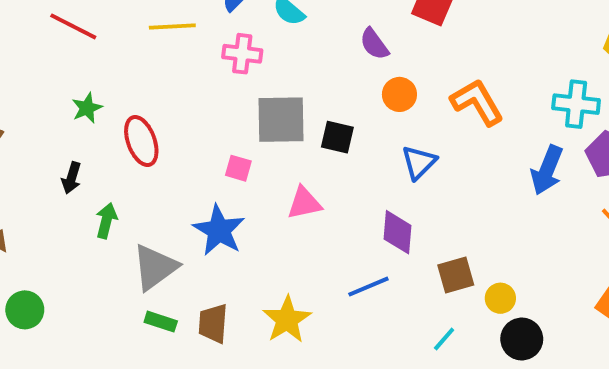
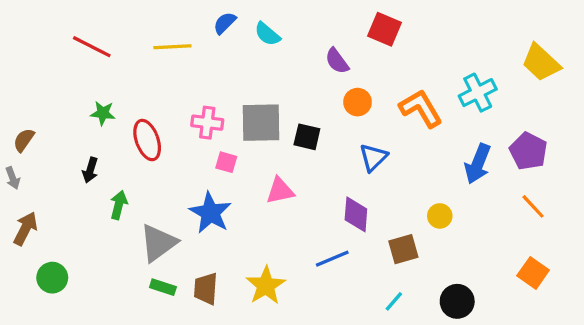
pink cross: (242, 54) -> (207, 123), moved
cyan cross: (576, 104) -> (478, 93), moved, turned -33
green star: (87, 108) -> (103, 113), turned 30
yellow circle: (500, 298) -> (440, 216), moved

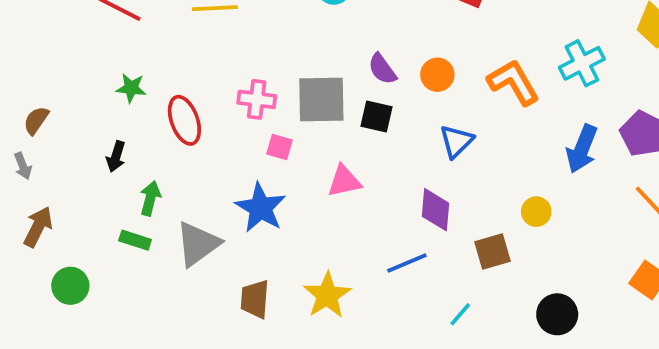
purple semicircle: (337, 61) -> (382, 69), moved
green rectangle: (163, 287) -> (135, 240), moved
cyan line: (394, 301) -> (460, 314), moved

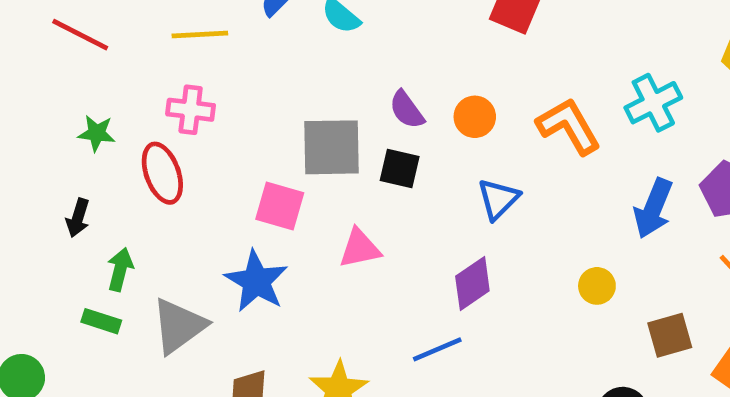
pink cross: (257, 99) -> (191, 110), moved
pink square: (280, 147) -> (280, 206), size x1.5
purple diamond: (435, 210) -> (472, 284), turned 51
brown square: (493, 252) -> (670, 335), moved

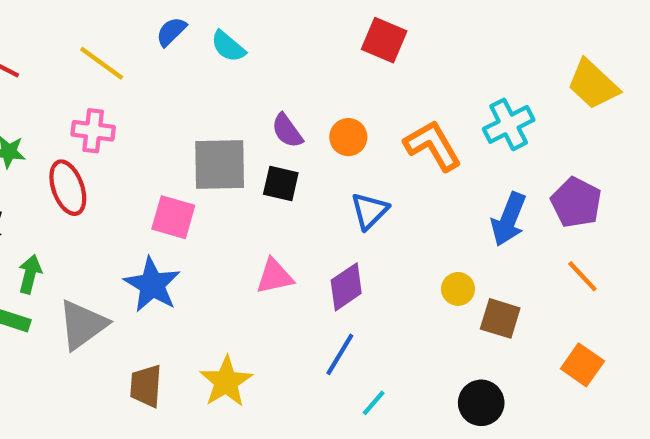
yellow line: (200, 35) -> (102, 63), turned 39
pink triangle: (360, 248) -> (275, 276), moved
brown square: (670, 335) -> (500, 318), moved, turned 33
blue line: (437, 349) -> (340, 354), moved, turned -36

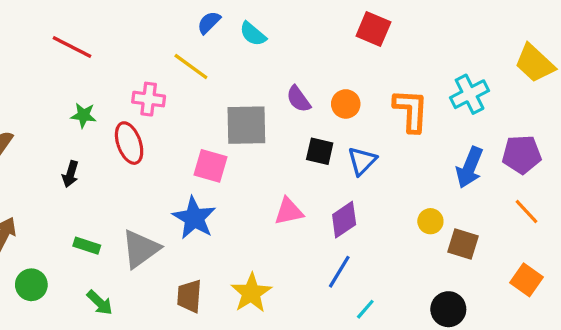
yellow line: (102, 63) -> (191, 66), moved
orange L-shape: (433, 146) -> (411, 110), turned 33
black square: (281, 183) -> (320, 151), moved
purple pentagon: (576, 202) -> (522, 154), turned -30
green arrow: (30, 274) -> (100, 303), moved, turned 120

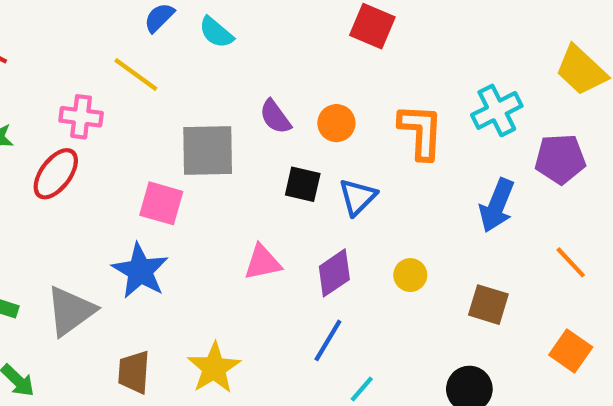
red ellipse: (129, 143) -> (56, 174), turned 57
purple pentagon: (522, 154) -> (560, 159), moved
yellow circle: (430, 221) -> (410, 275), moved

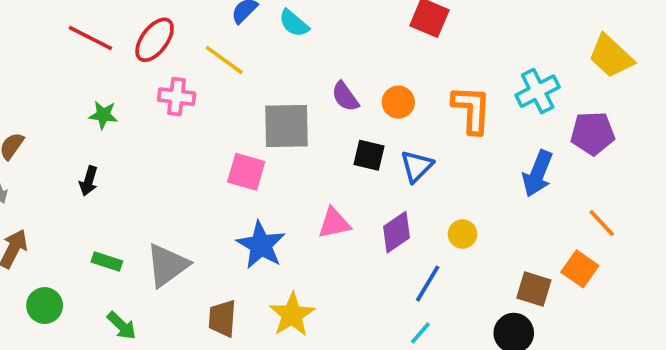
red ellipse: (56, 174) -> (155, 40), moved
blue star: (140, 271) -> (261, 245), moved
brown square: (488, 305) -> (534, 289), moved
blue line: (328, 340) -> (428, 284), moved
orange square: (571, 351) -> (580, 269), moved

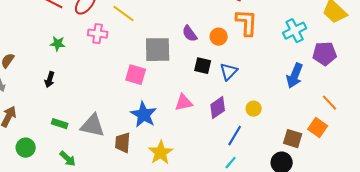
orange L-shape: (472, 109) -> (247, 23), moved
gray triangle: (167, 265) -> (93, 126), turned 48
brown trapezoid: (222, 318) -> (123, 143), moved

